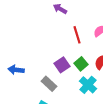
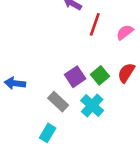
red line: (77, 35) -> (95, 24), moved, turned 36
cyan cross: (88, 85) -> (92, 105), moved

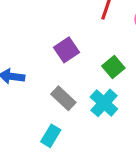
purple square: (75, 77) -> (66, 50), moved

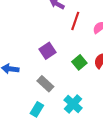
cyan cross: (104, 103) -> (73, 104), moved

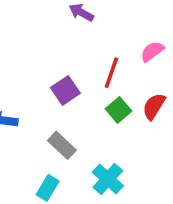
red line: (75, 21) -> (111, 73), moved

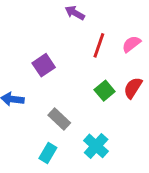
red line: (111, 73) -> (99, 45), moved
purple square: (65, 90) -> (44, 65), moved

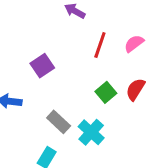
cyan cross: (96, 146) -> (91, 132), moved

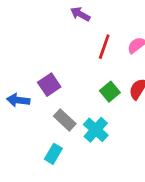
purple square: (42, 66) -> (49, 85), moved

